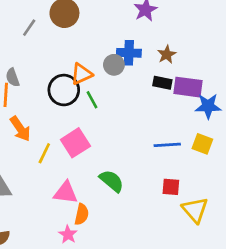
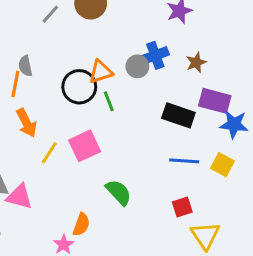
blue cross: (129, 53) -> (155, 55), turned -30
black rectangle: (162, 83) -> (178, 115), moved, size x1.5
red square: (171, 187) -> (182, 207), turned -30
pink triangle: (66, 193) -> (19, 197), moved

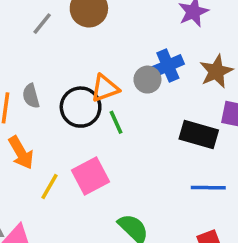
brown star: (196, 62) -> (216, 71), size x1.4
gray semicircle: (25, 66) -> (31, 96), moved

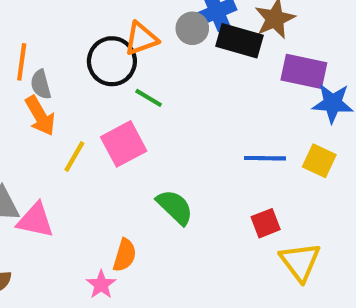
gray semicircle: (31, 96) -> (41, 84), moved
green line: (116, 122) -> (149, 98), moved, turned -35
black rectangle: (199, 134) -> (239, 41), moved

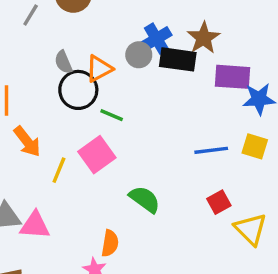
gray semicircle: (41, 84) -> (63, 62), moved

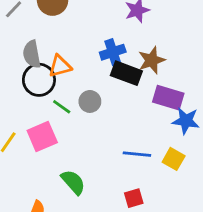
gray circle: (139, 55) -> (90, 101), moved
gray semicircle: (63, 62) -> (32, 54), size x1.4

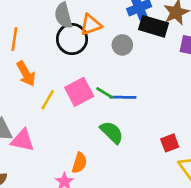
gray circle: (90, 101) -> (122, 45), moved
green line: (62, 107) -> (105, 93), moved
blue line: (137, 154) -> (123, 97), moved

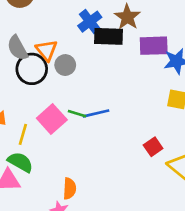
orange triangle: (91, 25) -> (47, 50), turned -35
gray circle: (122, 45) -> (65, 65), moved
green semicircle: (112, 132) -> (20, 162), moved

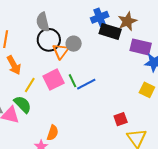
orange triangle: (47, 50) -> (61, 51), moved
blue line: (96, 113) -> (86, 84), turned -30
green line: (77, 114) -> (72, 81), turned 32

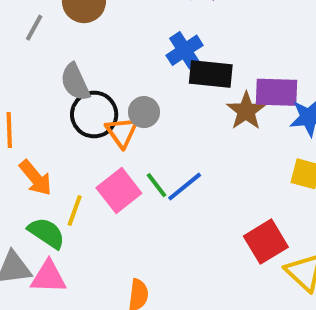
brown star: (127, 21) -> (246, 111), moved
green semicircle: (23, 104) -> (47, 233), moved
red square: (121, 119) -> (266, 242), size x1.5

